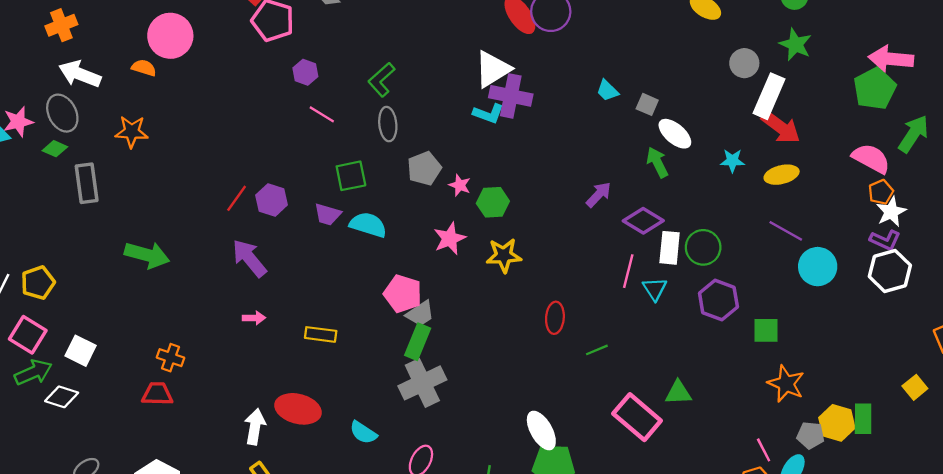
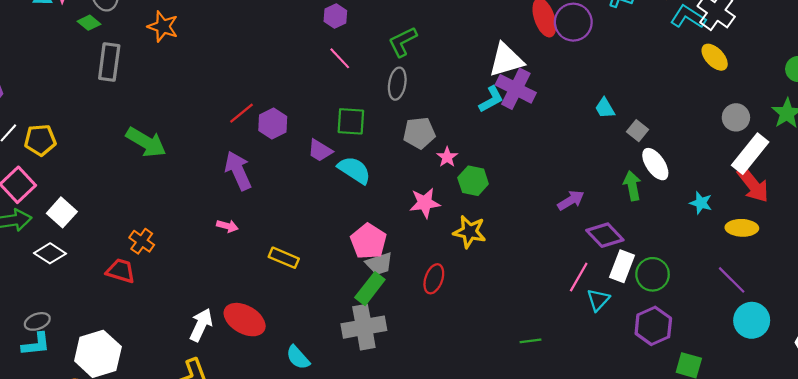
cyan L-shape: (488, 114) -> (491, 99), turned -64
red ellipse: (555, 318) -> (434, 279), moved
white diamond: (62, 397) -> (50, 253), moved

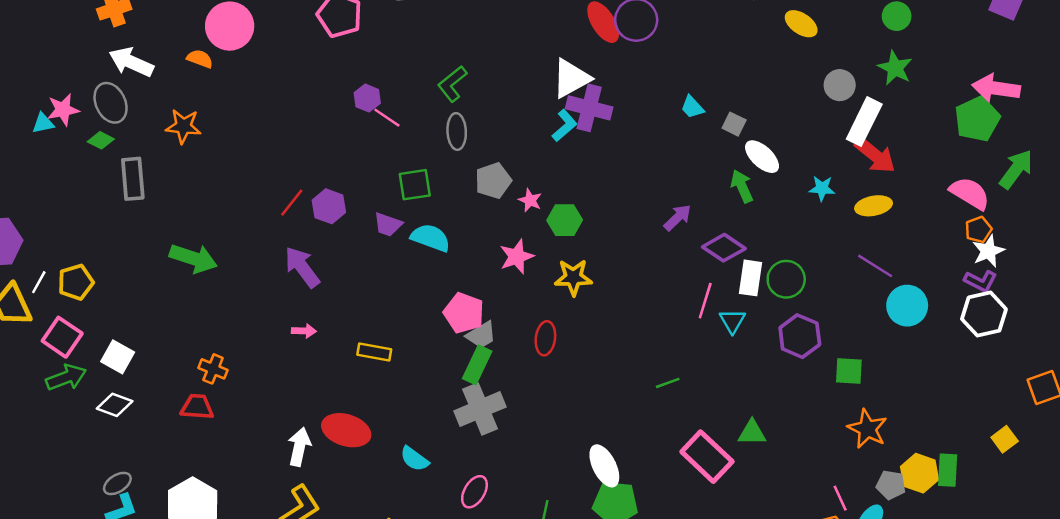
purple hexagon: (335, 16) -> (367, 98), moved

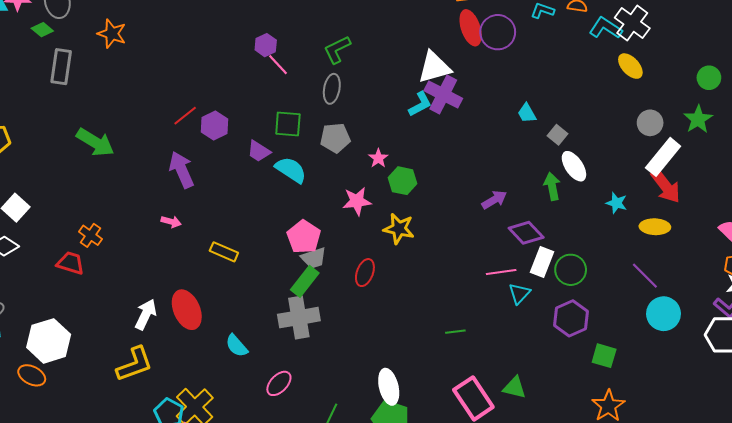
gray pentagon: (493, 181) -> (335, 138), moved
pink line: (705, 301) -> (501, 272), turned 52
red ellipse: (346, 430) -> (187, 310), turned 36

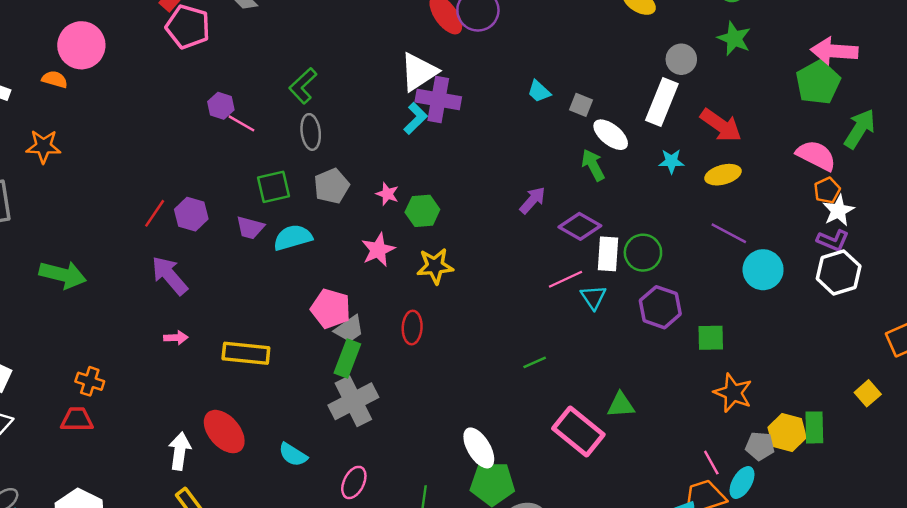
white rectangle: (663, 157) -> (662, 102), moved
cyan semicircle: (291, 170) -> (293, 238), turned -32
yellow rectangle: (224, 252) -> (246, 353), size x1.4

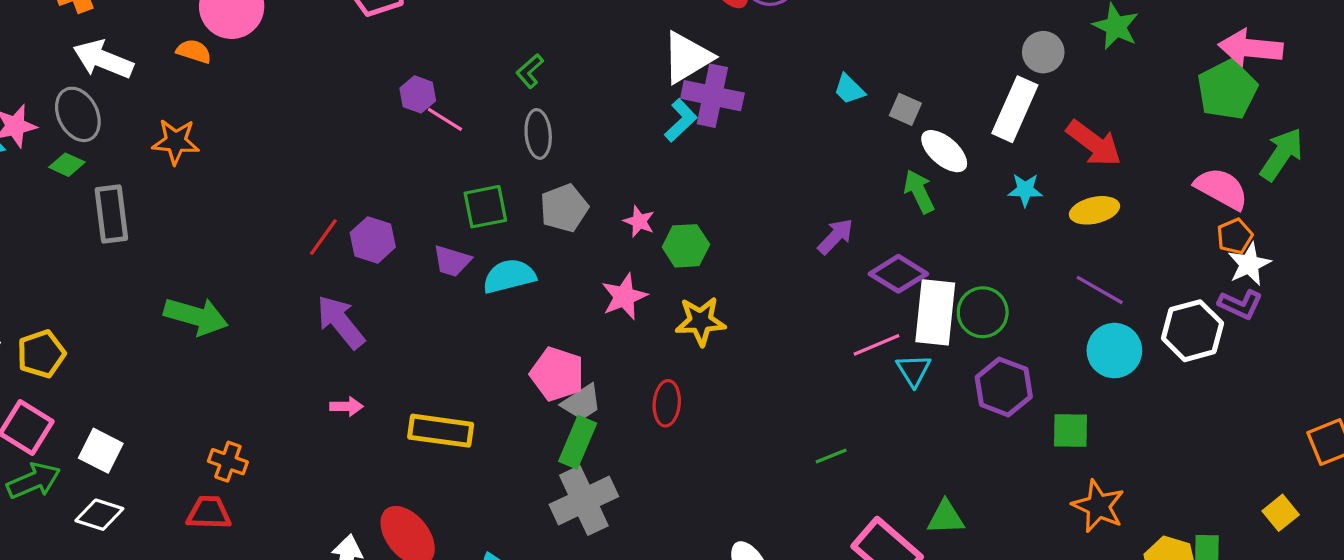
green L-shape: (303, 86) -> (530, 71), size x0.7
white rectangle: (608, 254) -> (935, 312), size x1.4
cyan circle: (763, 270) -> (1114, 351), moved
white hexagon: (839, 272) -> (1192, 331), moved

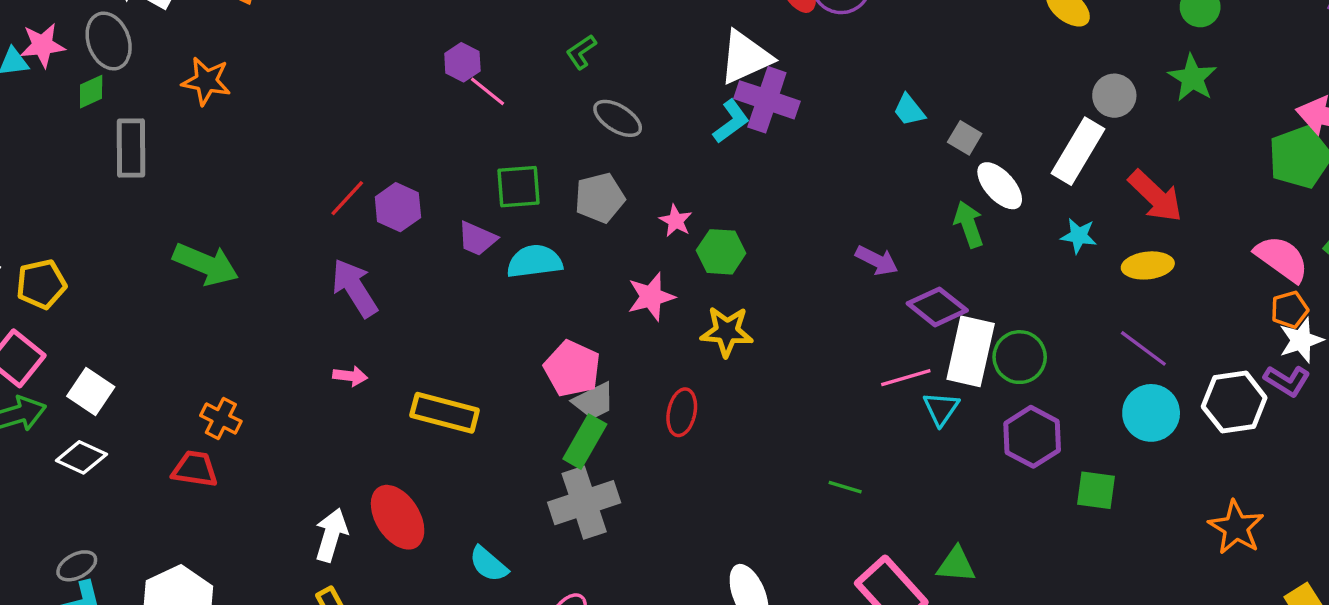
gray ellipse: (538, 134) -> (618, 118), moved, turned -60
green diamond: (67, 165) -> (91, 92), turned -56
purple arrow: (835, 236) -> (877, 260), turned 66
green line: (831, 456) -> (845, 487), turned 32
orange star: (1098, 506) -> (1236, 527), moved

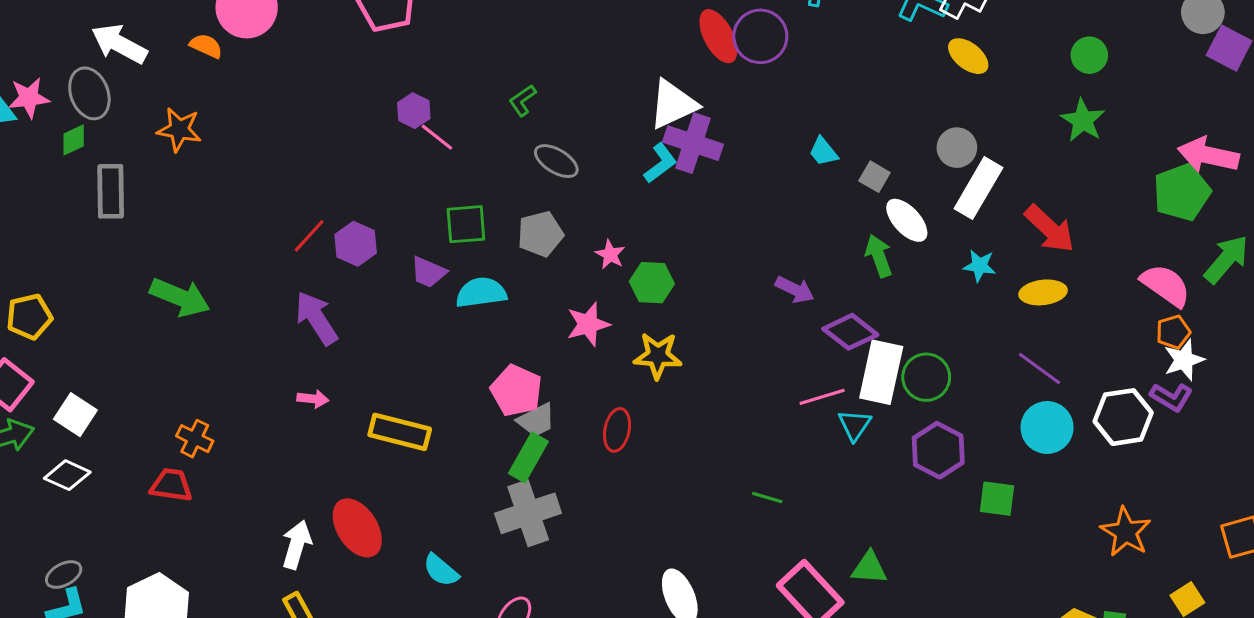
gray circle: (1114, 96) -> (957, 148), moved

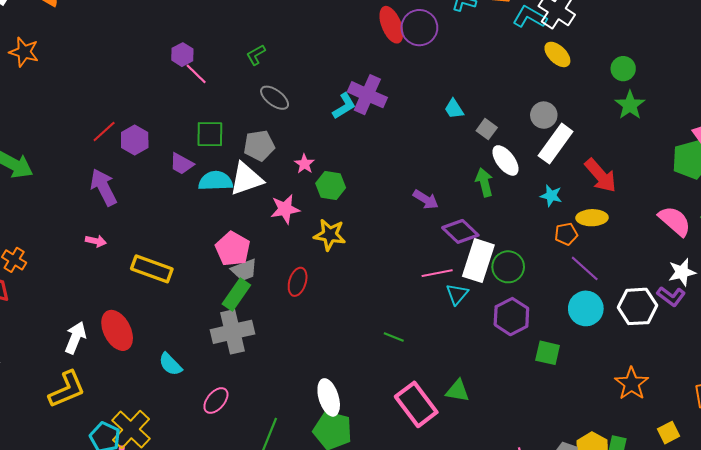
green circle: (1089, 55) -> (623, 69), moved
white triangle: (673, 104) -> (246, 179), moved
orange pentagon: (1173, 332) -> (566, 234), moved

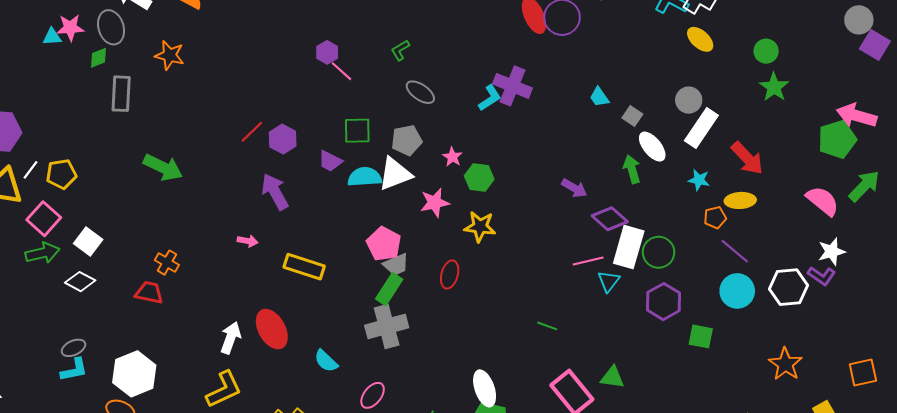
purple arrow: (104, 187) -> (275, 192), moved

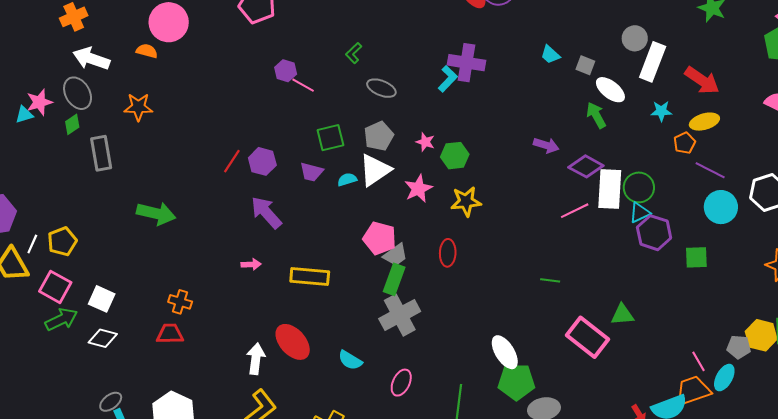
cyan semicircle: (365, 177) -> (347, 180), size x0.6
cyan triangle: (609, 281) -> (640, 213), moved, turned 40

